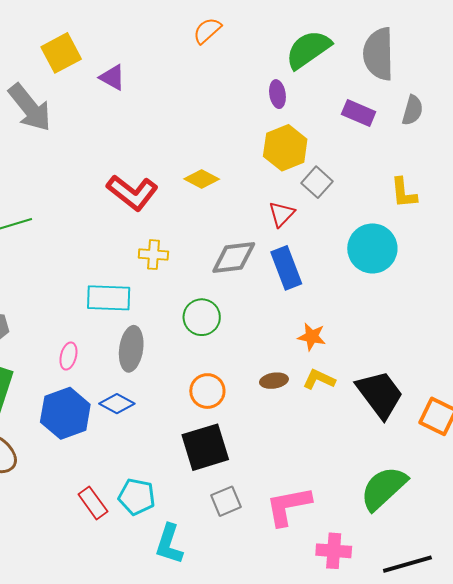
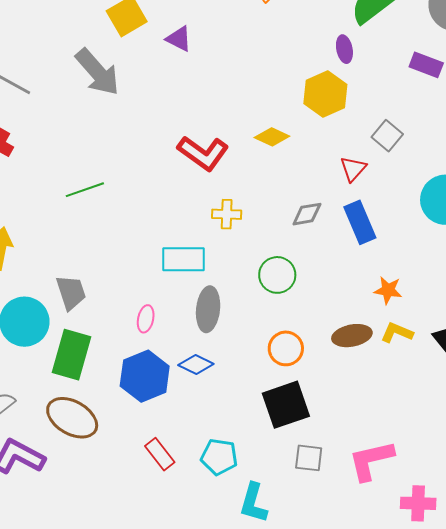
yellow hexagon: (285, 148) -> (325, 94), moved
gray diamond: (234, 258) -> (307, 214), size x0.7
brown ellipse: (274, 381) -> (352, 336), size x1.4
gray square: (226, 501) -> (309, 458), turned 32
red rectangle: (93, 503) -> (160, 454), moved

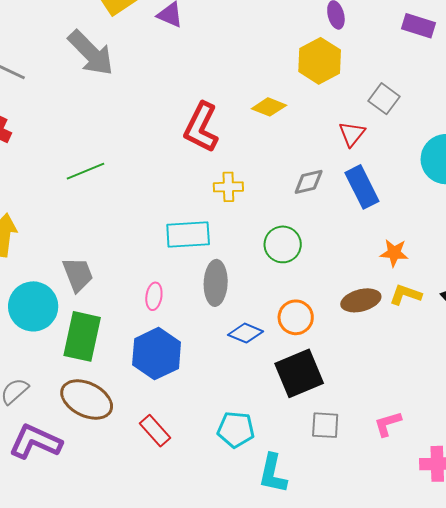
red L-shape: (203, 153) -> (201, 127), turned 84
blue diamond: (196, 365) -> (245, 333), moved
red rectangle: (160, 454) -> (155, 431), moved
pink L-shape: (371, 460) -> (388, 424), size x0.6

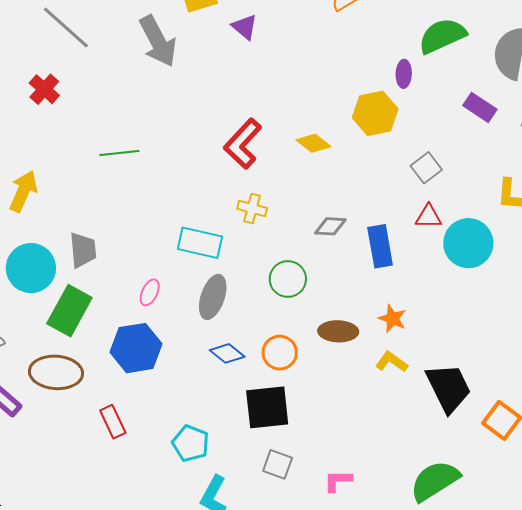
red triangle: (352, 134) -> (429, 217), moved, turned 36
brown ellipse: (361, 300) -> (338, 331), moved
brown ellipse: (87, 400) -> (56, 372), turned -39

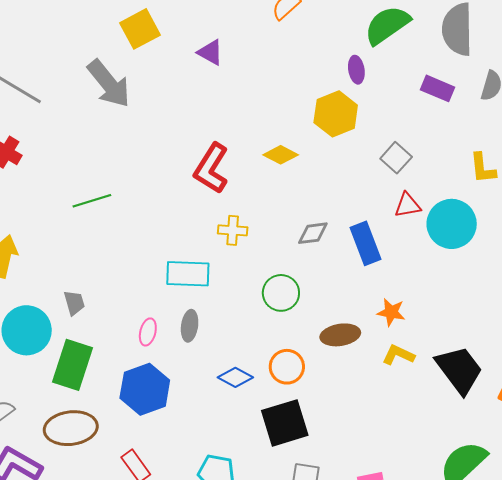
purple triangle: (245, 27) -> (210, 52), moved
gray trapezoid: (83, 250) -> (74, 303), size x0.7
gray ellipse: (213, 297) -> (190, 326), moved, size x0.7

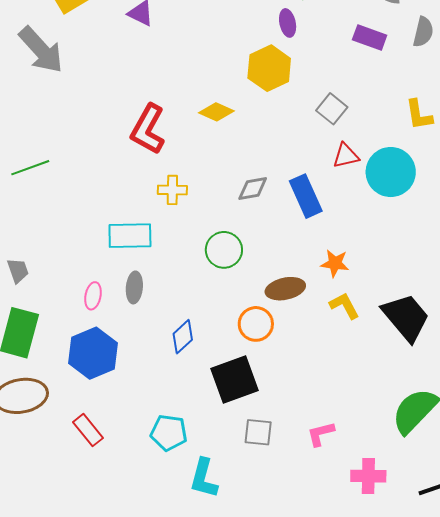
yellow L-shape: (398, 355) -> (344, 306), turned 40
orange circle: (287, 367) -> (256, 324), moved
blue diamond: (235, 377) -> (183, 337), turned -68

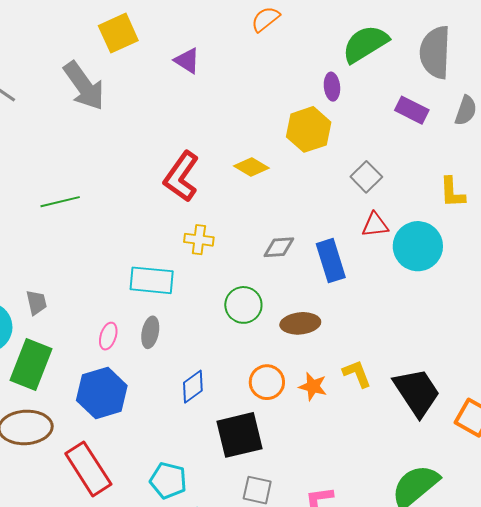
orange star: (335, 263) -> (313, 386), moved
brown ellipse: (285, 289) -> (300, 323), moved
red rectangle: (88, 430) -> (88, 469), size x1.6

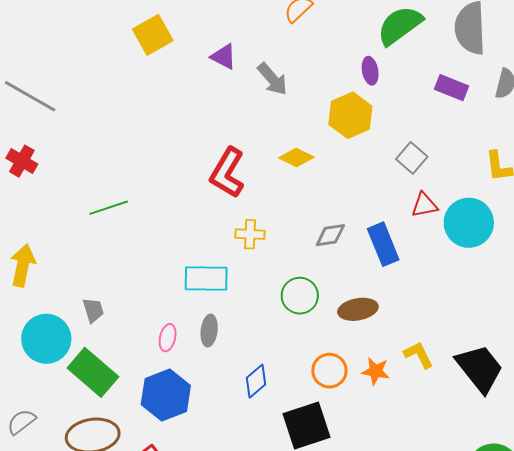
gray arrow: (84, 86) -> (272, 79), moved, size x0.7
green rectangle: (31, 364) -> (93, 372), turned -66

